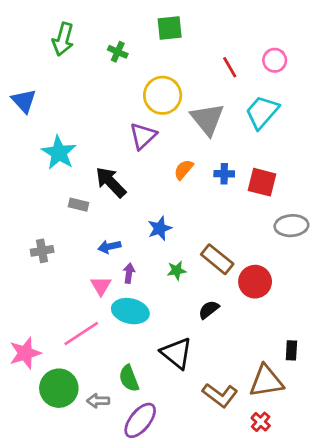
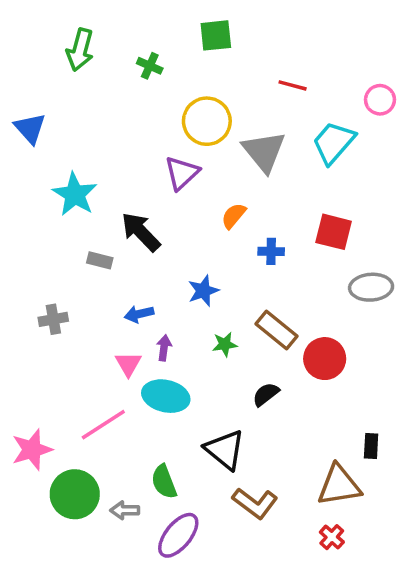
pink circle: (275, 60) -> (380, 100), moved
red line: (230, 67) -> (293, 85), turned -45
blue cross: (224, 174) -> (271, 251), moved
brown L-shape: (220, 395) -> (255, 503), moved

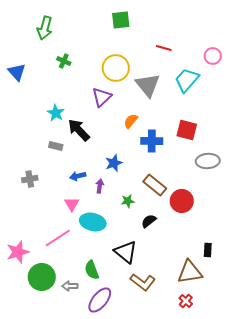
green cross: (150, 66) -> (64, 61), moved
cyan star: (75, 194) -> (56, 113), moved, size x0.7
blue cross: (271, 251) -> (152, 141), size x1.5
green star: (225, 344) -> (128, 201), moved
purple arrow: (164, 348) -> (100, 186), moved

